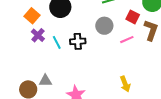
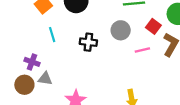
purple cross: (38, 35) -> (32, 62), moved, turned -32
cyan line: (57, 42) -> (52, 35), moved

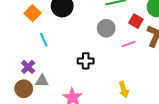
black cross: (88, 42) -> (86, 61), moved
purple cross: (32, 62) -> (28, 67), turned 32

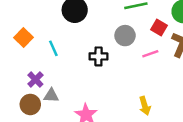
orange square: (32, 13) -> (24, 37), moved
black cross: (86, 61) -> (98, 56), moved

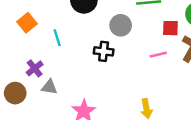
red square: (159, 27) -> (170, 28), turned -35
gray circle: (125, 36) -> (121, 25), moved
brown circle: (30, 104) -> (15, 93), moved

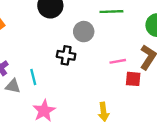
red square: (170, 28) -> (133, 79), moved
cyan line: (57, 38) -> (33, 77), moved

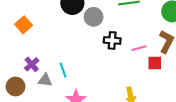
gray circle: (84, 32) -> (94, 17), moved
black cross: (66, 55) -> (112, 40), moved

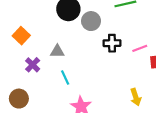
purple cross: (32, 64) -> (33, 65), moved
gray triangle: (45, 80) -> (57, 51), moved

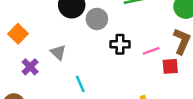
gray triangle: (57, 51) -> (58, 52), turned 40
cyan line: (65, 77) -> (80, 84), moved

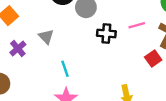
pink line: (151, 51) -> (137, 25), moved
red square: (170, 66) -> (153, 58), turned -35

